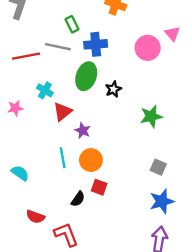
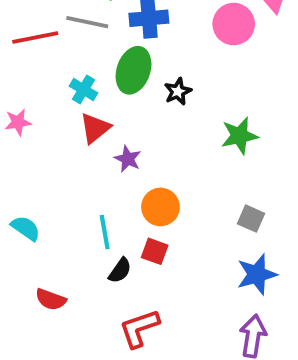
cyan cross: (45, 90) -> (83, 90), moved
cyan line: (63, 158) -> (105, 232), moved
orange circle: (91, 160) -> (160, 207), moved
red L-shape: (66, 234) -> (139, 328), moved, turned -88

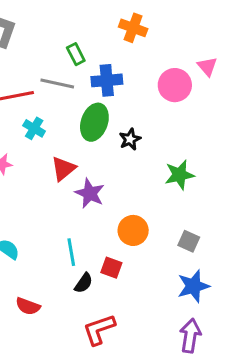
cyan cross: (83, 90) -> (34, 128), moved
purple star: (128, 159) -> (90, 193), size x1.4
orange circle: (160, 207) -> (133, 230), moved

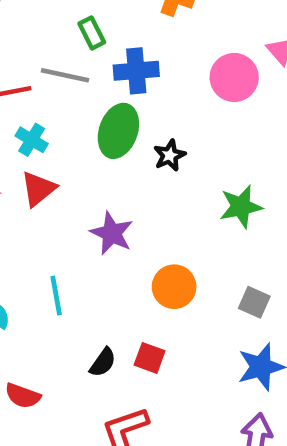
red triangle: (63, 169) -> (38, 189), moved
cyan line: (71, 252) -> (56, 296), moved
red square: (111, 268) -> (150, 358), moved

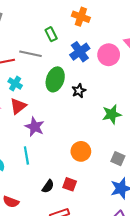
green rectangle: (92, 33) -> (51, 34), moved
blue cross: (136, 71) -> (80, 52), moved, turned -30
purple star: (112, 233) -> (35, 127), moved

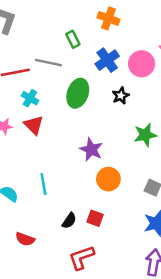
black star: (79, 91) -> (121, 96), moved
red triangle: (18, 106) -> (34, 125), turned -36
purple star: (35, 127) -> (91, 150), moved

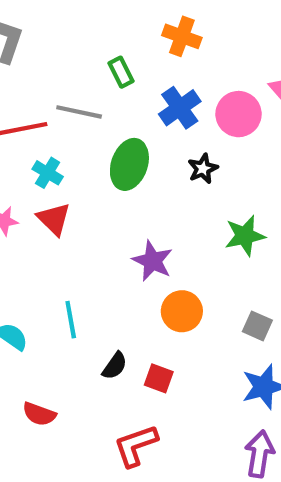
black semicircle: (69, 221) -> (115, 366), moved

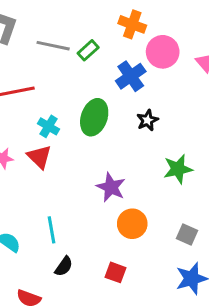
green rectangle: (121, 72) -> (88, 50), turned 75
gray line: (79, 112) -> (53, 46), moved
pink circle: (238, 114) -> (163, 52), moved
cyan cross: (48, 173) -> (49, 126), moved
black semicircle: (115, 366) -> (64, 266), moved

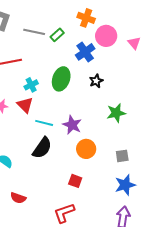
cyan cross: (49, 126) -> (31, 85), turned 32
cyan line: (52, 230) -> (44, 123), moved, turned -66
gray square: (187, 234) -> (122, 156), turned -32
black semicircle: (64, 266) -> (42, 148), moved, size x1.6

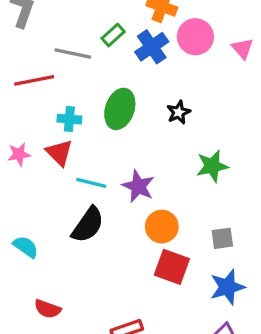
gray line: (34, 32) -> (73, 53), moved
blue cross: (85, 52) -> (152, 47), moved
cyan cross: (31, 85) -> (69, 119), turned 32
red square: (75, 181) -> (172, 267), moved, size x1.5

